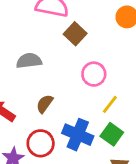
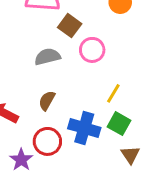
gray semicircle: (29, 61) -> (47, 57), moved
pink circle: (94, 74) -> (92, 50), moved

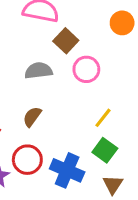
blue cross: (84, 128) -> (67, 170), moved

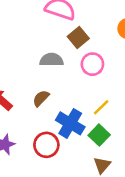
red circle: (27, 160) -> (46, 145), moved
blue cross: (67, 170) -> (70, 123), moved

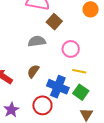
pink circle: (92, 64) -> (71, 49), moved
yellow line: (101, 107) -> (79, 71), turned 64

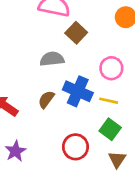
pink circle: (71, 49) -> (111, 68), moved
blue cross: (58, 87) -> (78, 91), moved
red circle: (42, 105) -> (75, 147), moved

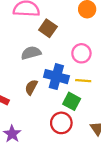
green square: (110, 129) -> (72, 101), moved

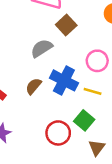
gray semicircle: (31, 53) -> (42, 48), turned -30
green square: (72, 101) -> (84, 120), moved

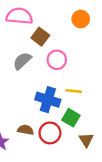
pink circle: (97, 61) -> (57, 60), moved
blue cross: (64, 80) -> (48, 100), moved
brown semicircle: (34, 86) -> (26, 130), moved, turned 70

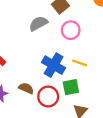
green square: (71, 118) -> (71, 87), turned 35

